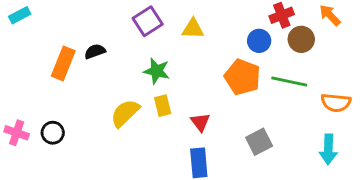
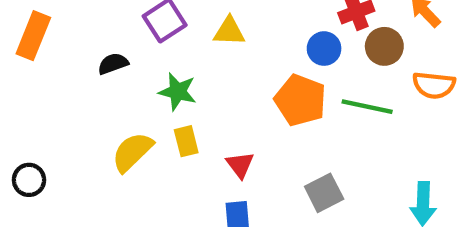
black semicircle: (95, 51) -> (113, 64), moved
orange rectangle: (63, 63) -> (33, 36), moved
orange semicircle: (336, 103) -> (434, 85), moved

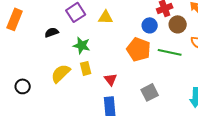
black circle: (29, 180) -> (23, 86), moved

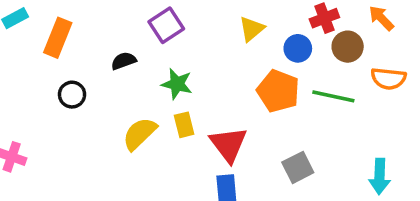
yellow triangle: (106, 17) -> (252, 29), moved, turned -42
red triangle: (111, 79) -> (228, 144), size x1.6
black circle: (23, 86) -> (72, 95), moved

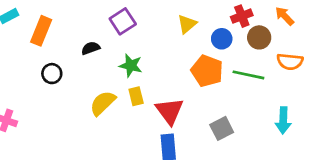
cyan arrow: (380, 176) -> (283, 120), moved

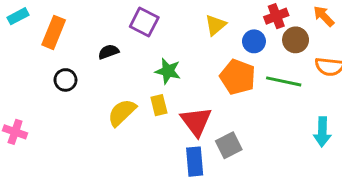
purple square: (123, 21) -> (144, 22), turned -30
green star: (131, 66) -> (168, 71), moved
gray square: (222, 128) -> (229, 145), moved

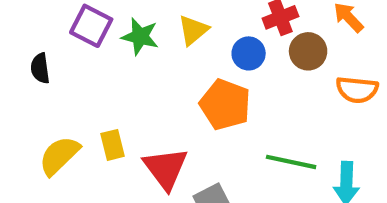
black semicircle: (109, 52) -> (40, 68), turned -78
green star: (168, 71) -> (140, 36), moved
green line: (284, 81) -> (291, 162), moved

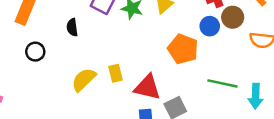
blue circle: (249, 53) -> (210, 26), moved
red triangle: (166, 168) -> (147, 87), turned -40

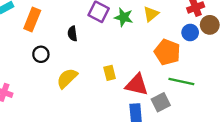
yellow semicircle: (84, 80) -> (67, 78), moved
green line: (222, 83) -> (181, 82), moved

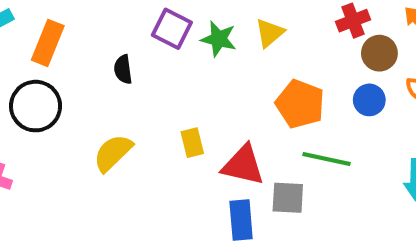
blue circle: (190, 33) -> (369, 100), moved
black circle: (41, 54) -> (36, 106), moved, size x1.6
gray square: (161, 102) -> (288, 198), turned 30

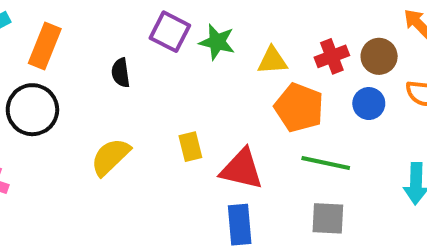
red cross: (353, 21) -> (332, 56), moved
yellow triangle: (270, 33) -> (272, 60), moved, turned 36
gray square: (288, 198) -> (328, 218), moved

